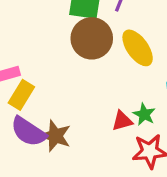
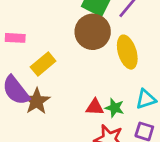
yellow rectangle: (21, 95) -> (43, 64), moved
green star: (144, 114) -> (115, 108), turned -30

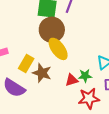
yellow ellipse: (127, 52) -> (58, 49), moved
brown star: (37, 101) -> (42, 73), moved

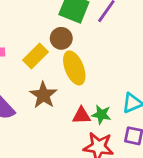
brown circle: (52, 30) -> (61, 38), moved, size x0.6
yellow rectangle: (26, 64) -> (35, 56), moved

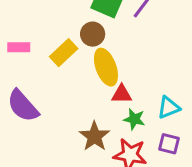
brown star: (43, 95) -> (95, 136), moved
red triangle: (81, 116) -> (122, 94), moved

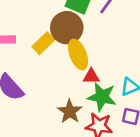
brown circle: (93, 34) -> (67, 28), size x1.6
green star: (134, 119) -> (102, 97), size x1.6

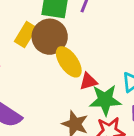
yellow rectangle: (43, 43) -> (26, 35), moved

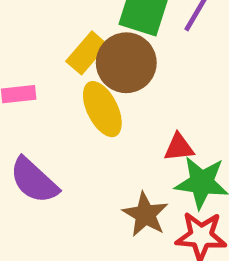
yellow ellipse: (69, 62) -> (102, 109), moved

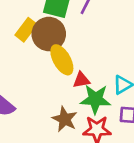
yellow ellipse: (102, 109) -> (62, 60), moved

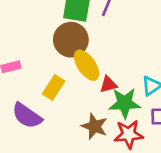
yellow rectangle: (26, 30) -> (54, 87), moved

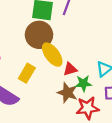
green star: (125, 103) -> (83, 83), size x0.7
brown star: (95, 126) -> (67, 93), moved

